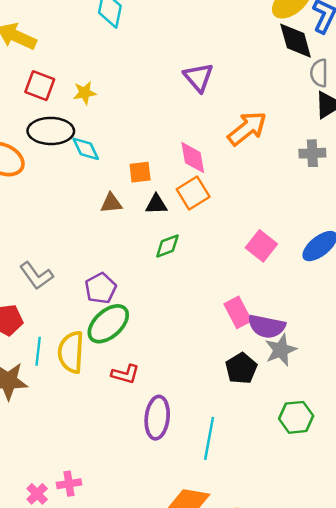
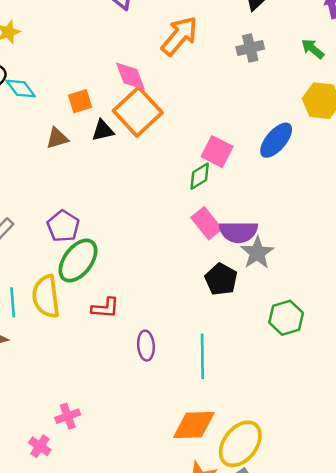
orange square: (193, 193) -> (138, 112), size x1.4
green diamond: (167, 246) -> (200, 176), moved
purple ellipse: (157, 418) -> (146, 346), size x0.7
pink cross: (69, 484) -> (68, 416), moved

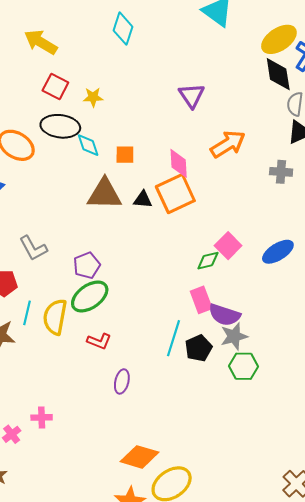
orange square: (80, 101) -> (125, 155), moved
brown triangle: (57, 138) -> (104, 194), size x1.8
green hexagon: (286, 318) -> (243, 366), moved
cyan line: (202, 356) -> (174, 338), moved

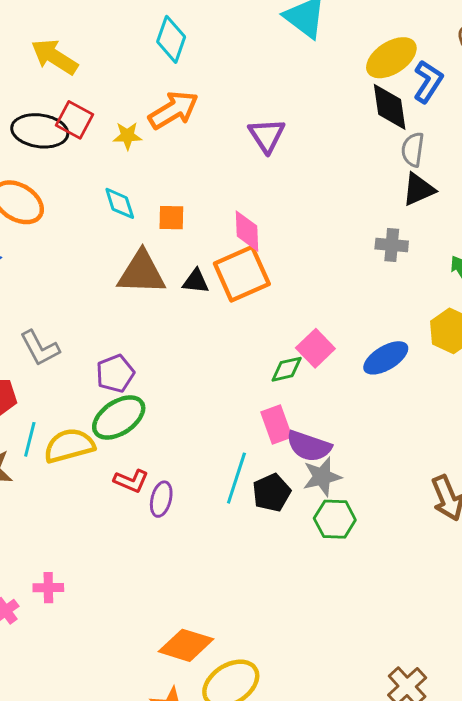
black ellipse: (60, 126) -> (40, 131), moved
orange arrow: (228, 144) -> (173, 110), moved
yellow semicircle: (55, 317) -> (69, 446), turned 64
purple ellipse: (122, 381) -> (161, 499), moved

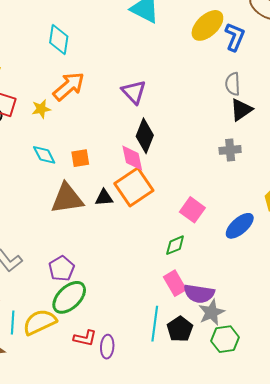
black diamond: (390, 107) -> (145, 136), moved, turned 40
pink square: (315, 348) -> (192, 210), moved

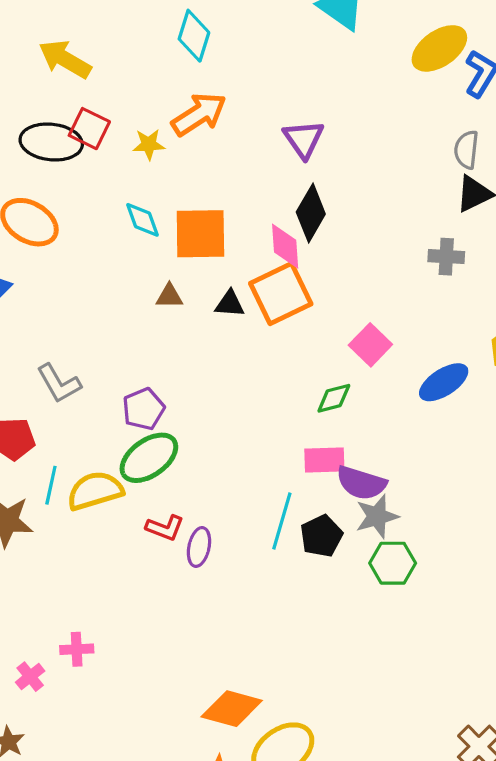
orange square: (80, 158) -> (200, 234), size x1.8
brown triangle: (67, 198) -> (169, 296), size x0.5
pink rectangle: (175, 283) -> (324, 460), turned -70

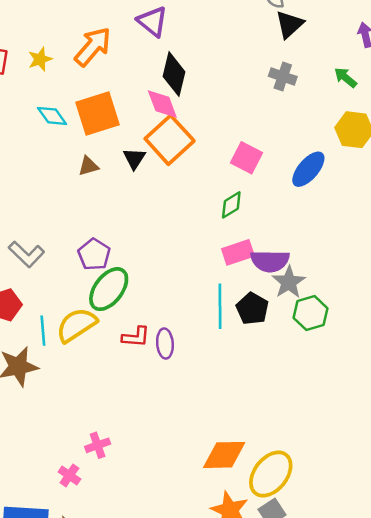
orange arrow: (199, 114) -> (93, 47), moved
gray cross: (446, 257) -> (283, 76), turned 32
black triangle: (230, 304) -> (134, 158), turned -45

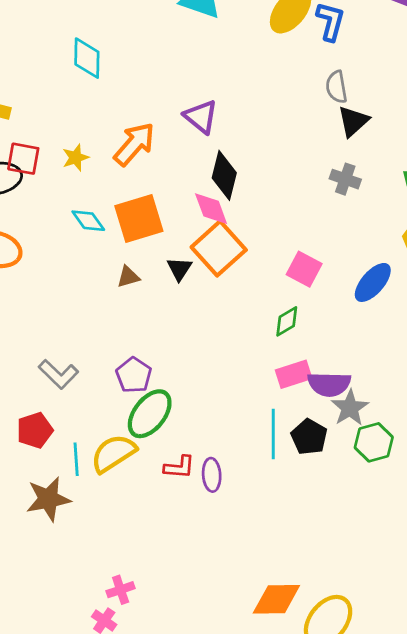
pink cross: (98, 445) -> (121, 590), moved

